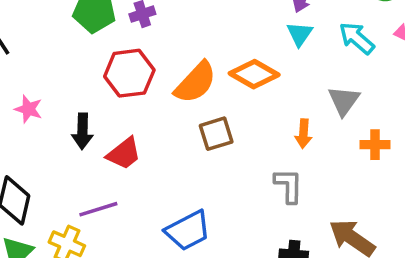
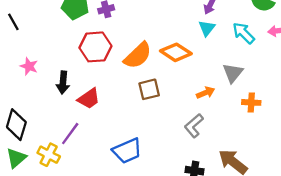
orange arrow: (303, 134) -> (206, 93), turned -120
gray L-shape: (289, 186) -> (194, 126), turned -135
purple line: (98, 209) -> (70, 134), turned -40

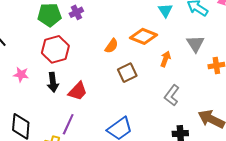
red hexagon: (95, 47) -> (55, 49), moved
orange semicircle: (138, 55) -> (112, 46), size x0.6
orange arrow: (206, 93) -> (166, 59), moved, turned -35

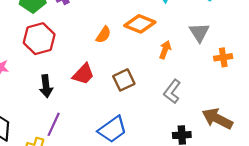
brown square: (127, 73) -> (124, 80), moved
black arrow: (53, 82) -> (46, 86), moved
red trapezoid: (78, 91) -> (83, 74), moved

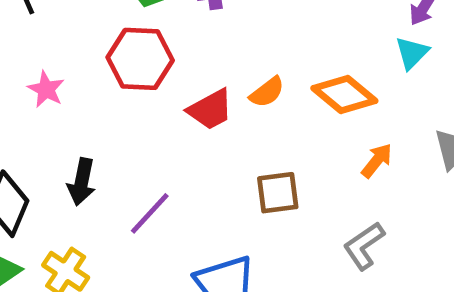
red trapezoid: (83, 74) -> (210, 109), moved
black arrow: (46, 86) -> (82, 182), moved
purple line: (54, 124) -> (150, 213), moved

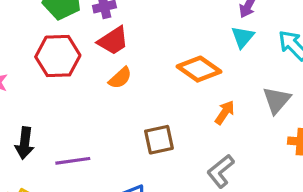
orange semicircle: (267, 92) -> (120, 78), moved
red trapezoid: (210, 109) -> (113, 41), moved
purple line: (150, 213) -> (73, 161), turned 44

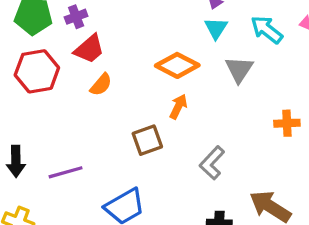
gray triangle: (277, 100) -> (239, 69), moved
orange arrow: (225, 112) -> (178, 106), moved

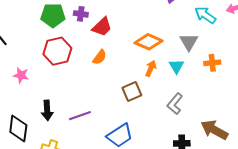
purple cross: (76, 17) -> (81, 14), turned 32
cyan triangle: (216, 28) -> (176, 66), moved
red trapezoid: (89, 49) -> (102, 27), moved
orange cross: (287, 123) -> (212, 63), moved

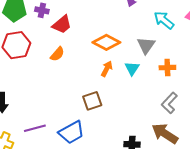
brown square: (132, 91) -> (92, 101), moved
gray L-shape: (175, 104) -> (169, 103), moved
purple line: (80, 116) -> (35, 128), moved

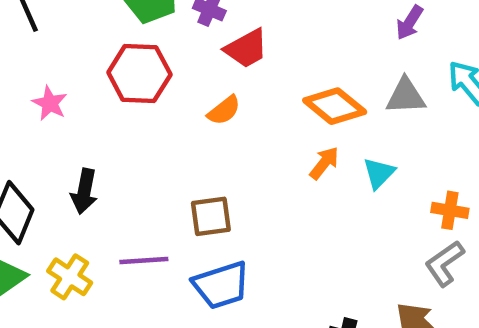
gray triangle: (146, 45) -> (406, 96), moved, turned 42
orange cross: (167, 68) -> (450, 210), moved
brown square: (92, 101) -> (211, 216), moved

